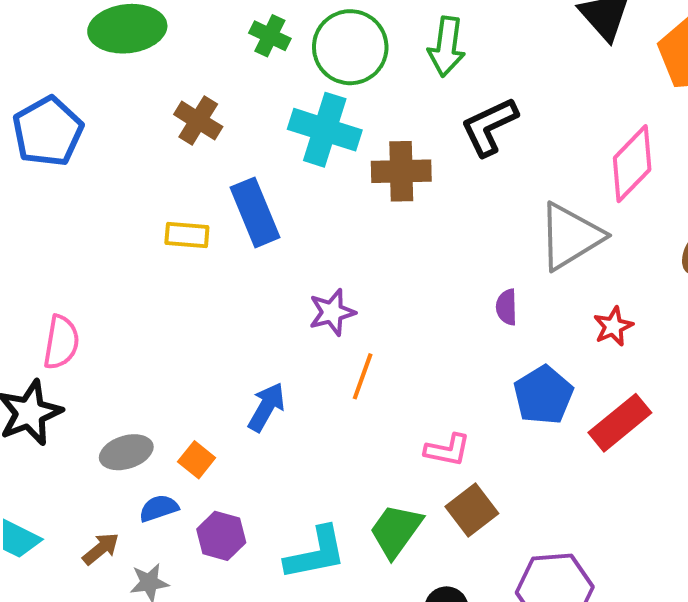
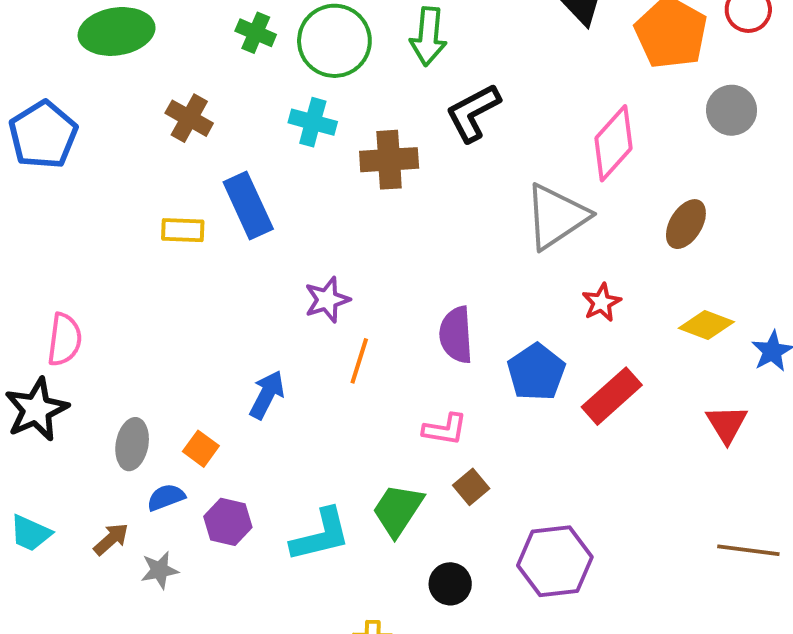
cyan cross: (325, 130) -> (313, 122), size x0.7
purple semicircle: (507, 307) -> (456, 335), moved, size x1.6
gray ellipse: (126, 452) -> (132, 444), turned -60
brown square: (472, 510) -> (471, 487), size x0.7

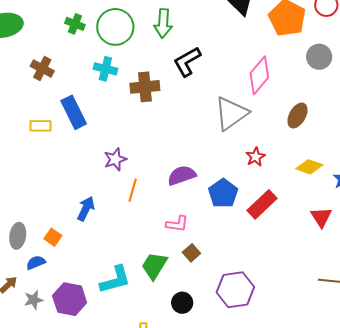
purple semicircle: (456, 335) -> (182, 175), turned 76
purple hexagon: (228, 522) -> (70, 299), moved, size x1.4

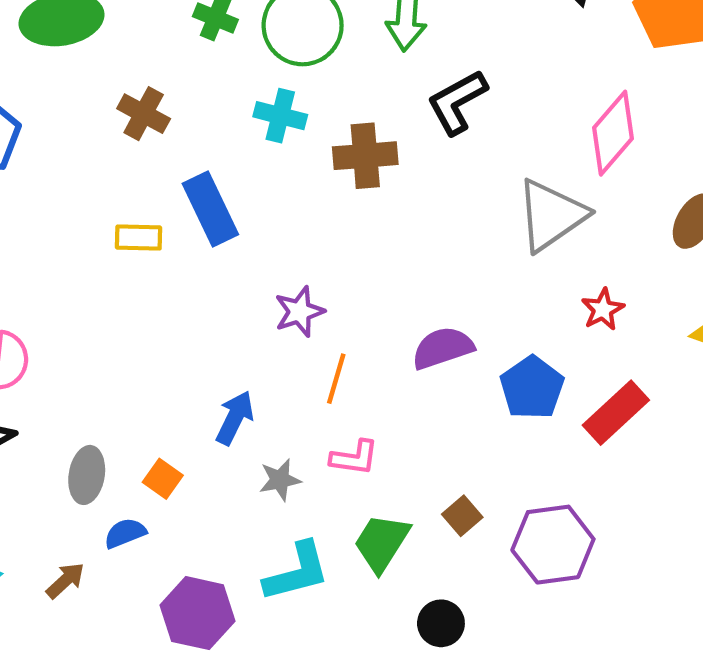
pink L-shape: (177, 224) -> (354, 458), moved
purple hexagon: (235, 290) -> (553, 545), moved
gray star: (34, 300) -> (280, 480), moved

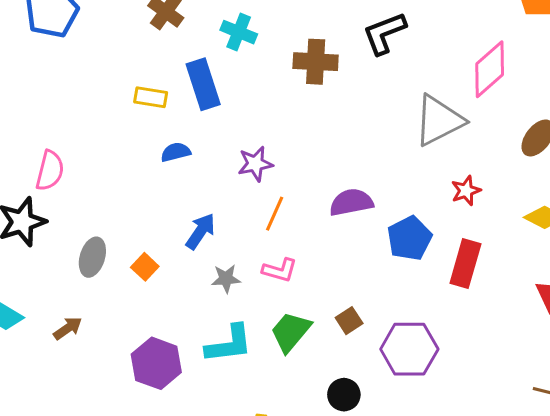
cyan cross: (280, 116) -> (239, 32), moved
red rectangle: (616, 413) -> (465, 263), turned -39
blue semicircle: (125, 533) -> (176, 152), moved
black circle: (441, 623) -> (344, 395), moved

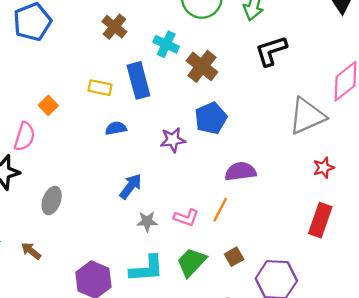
brown cross: (316, 62) -> (202, 66), moved, turned 32
orange line: (275, 214) -> (220, 210), moved
blue pentagon: (409, 238) -> (211, 118), moved
orange square: (145, 267) -> (48, 105), moved
brown arrow: (68, 328) -> (31, 251), turned -110

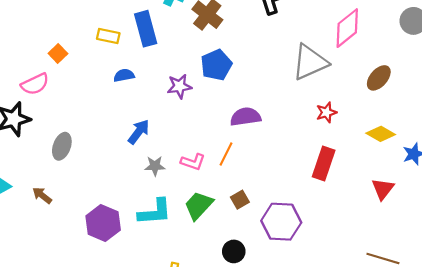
pink semicircle: (24, 137) -> (35, 84), turned 48

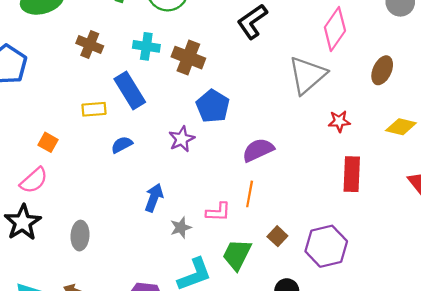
red star: (326, 112) -> (339, 121), turned 30

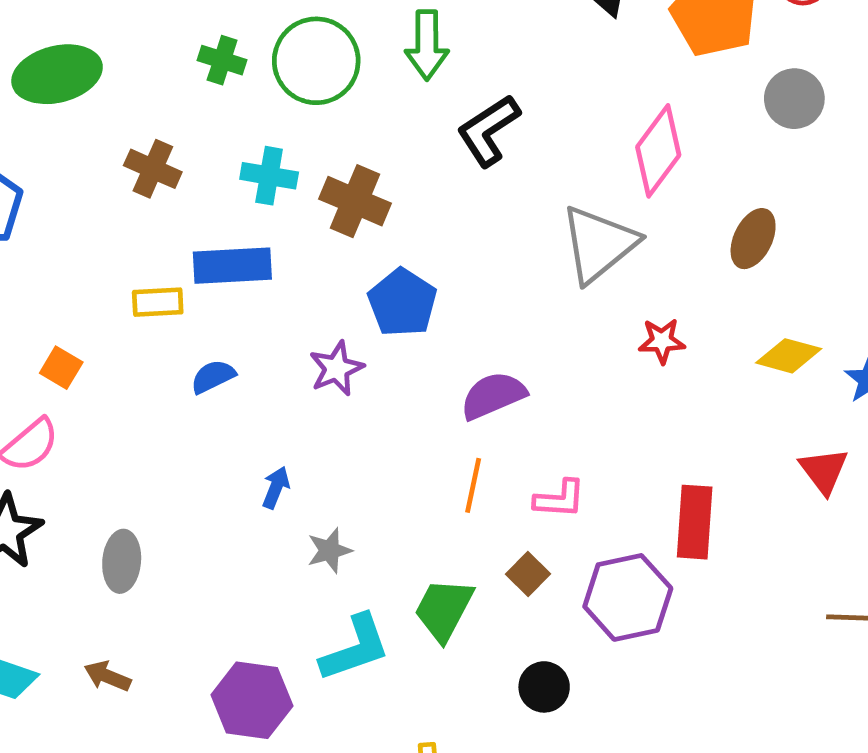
blue rectangle: (130, 91) -> (232, 266), turned -63
red rectangle: (352, 174) -> (695, 522), moved
blue arrow: (154, 198) -> (276, 488), size x0.7
pink L-shape: (218, 212) -> (560, 499), moved

